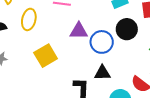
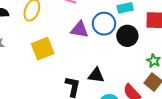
blue circle: (102, 42) -> (104, 24), moved

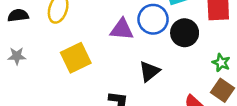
black triangle: (96, 75) -> (149, 71), moved, turned -42

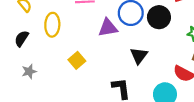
black semicircle: (18, 15) -> (22, 39), turned -35
yellow square: (76, 58) -> (77, 60), size x0.7

